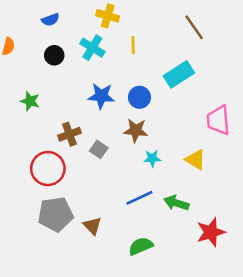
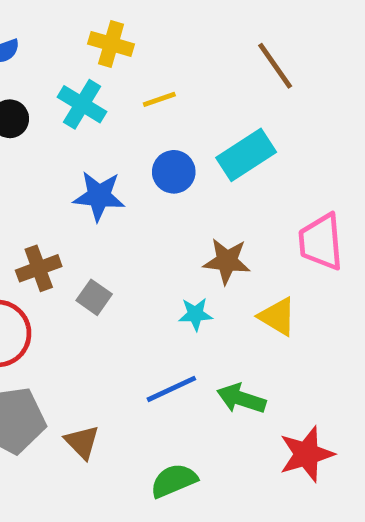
yellow line: (133, 45) -> (159, 99), turned 72
blue circle: (139, 97) -> (174, 172), moved
brown star: (136, 130) -> (227, 261), moved

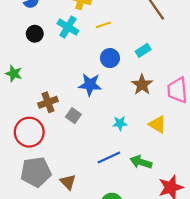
cyan rectangle: (246, 155) -> (143, 50), size x0.6
blue star: (99, 196) -> (90, 85), moved
brown star: (227, 261) -> (142, 85), moved, turned 30

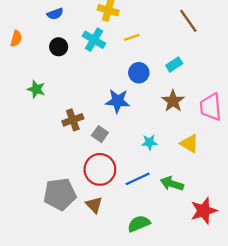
red circle: (29, 132) -> (100, 169), moved

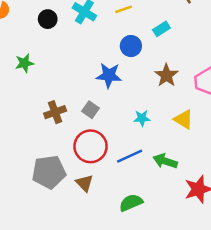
cyan rectangle: (174, 64) -> (161, 29), moved
green star: (36, 89) -> (24, 63), turned -30
brown cross: (73, 120) -> (55, 112), moved

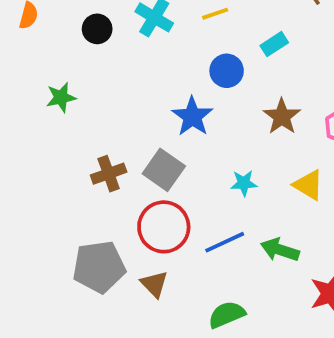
blue star: (109, 75) -> (192, 116), turned 30
gray square: (91, 110) -> (164, 170), size x1.5

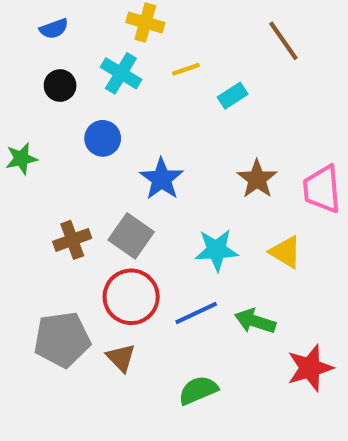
cyan rectangle: (274, 44) -> (233, 96), moved
blue circle: (227, 71) -> (103, 138), moved
cyan star: (244, 183) -> (216, 250), size x1.5

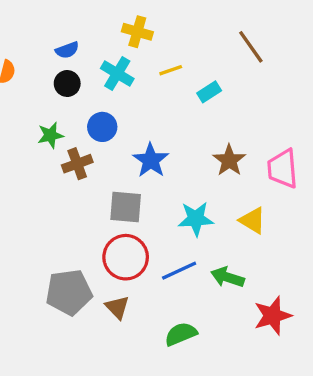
blue semicircle: (54, 29) -> (67, 50), moved
green star: (21, 159) -> (50, 135), moved
gray square: (131, 236) -> (126, 207), turned -30
brown cross: (72, 240) -> (77, 164), moved

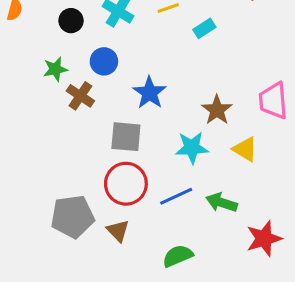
brown star: (229, 160) -> (217, 110), moved
brown cross: (77, 164) -> (80, 96), turned -36

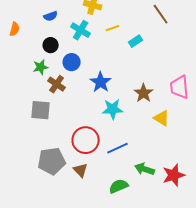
black circle: (71, 21) -> (51, 45), moved
gray square: (126, 137) -> (41, 110), moved
cyan star: (192, 148) -> (113, 109), moved
green arrow: (222, 203) -> (145, 169), moved

